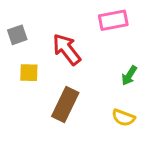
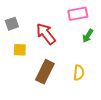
green arrow: (129, 75) -> (88, 36), moved
yellow semicircle: (123, 118) -> (79, 73), moved, turned -105

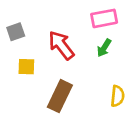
green arrow: (88, 36) -> (104, 48), moved
yellow semicircle: (79, 73) -> (117, 96), moved

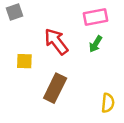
gray square: (16, 32) -> (15, 12), moved
yellow semicircle: (117, 96) -> (108, 103), moved

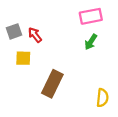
gray square: (15, 12) -> (14, 31), moved
red arrow: (56, 42) -> (35, 35), moved, size x0.6

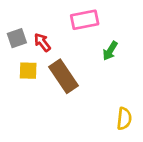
pink rectangle: (91, 16) -> (85, 20), moved
brown rectangle: (52, 84) -> (63, 76), moved, turned -60

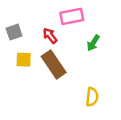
red arrow: (42, 42) -> (50, 36), moved
yellow semicircle: (124, 119) -> (92, 97), moved

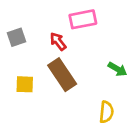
green arrow: (93, 43) -> (117, 69), moved, turned -91
yellow square: (24, 60) -> (25, 84), moved

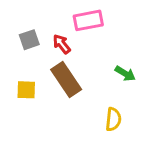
gray square: (16, 37) -> (29, 40), moved

